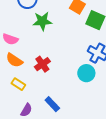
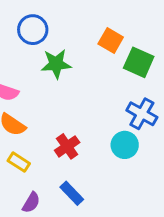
red cross: (42, 64) -> (67, 146), moved

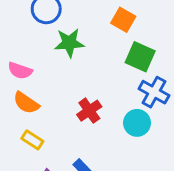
green square: (139, 62) -> (140, 57), moved
red cross: (67, 146) -> (89, 111), moved

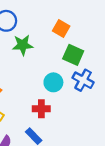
red cross: (89, 111) -> (41, 109), moved, turned 35
cyan circle: (137, 123) -> (53, 82), moved

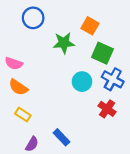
green star: (23, 45) -> (64, 43), moved
red cross: (41, 109) -> (107, 109), moved, turned 35

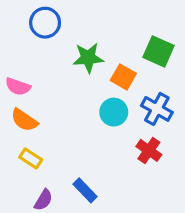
orange square: (90, 26) -> (123, 77), moved
green square: (102, 53) -> (158, 51), moved

